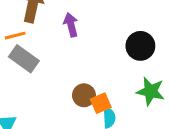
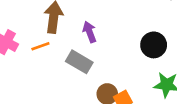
gray rectangle: (24, 59) -> (79, 62), moved

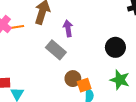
orange line: (40, 46) -> (17, 27), moved

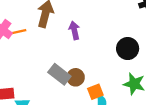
gray rectangle: (56, 50) -> (59, 74), moved
brown circle: (73, 79) -> (76, 77), moved

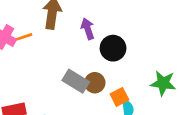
black circle: (128, 49) -> (113, 48), moved

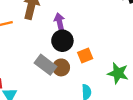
black circle: (113, 48) -> (62, 41), moved
orange square: (119, 97) -> (85, 55), moved

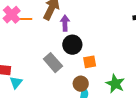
purple arrow: (60, 22) -> (65, 23), moved
brown circle: (61, 67) -> (81, 84), moved

